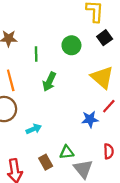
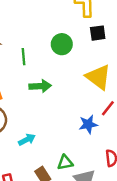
black square: (105, 38) -> (98, 33), turned 32
green arrow: (49, 82) -> (40, 86), turned -114

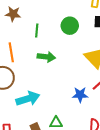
cyan arrow: (27, 140) -> (28, 99), size x1.6

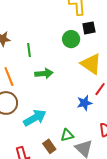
green circle: (70, 26) -> (71, 39), moved

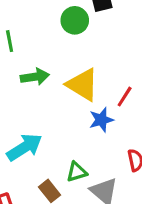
yellow triangle: (91, 64) -> (83, 85), moved

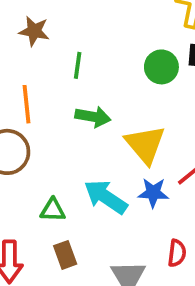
cyan arrow: (24, 147) -> (106, 197), moved, turned -132
green triangle: (77, 172) -> (53, 210), moved

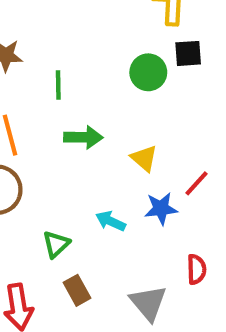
yellow triangle: (145, 144) -> (144, 158), size x0.6
cyan arrow: (106, 197) -> (111, 221), size x0.6
green triangle: (53, 210) -> (56, 244), turned -36

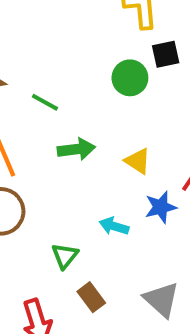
green line: (58, 85) -> (45, 102), turned -52

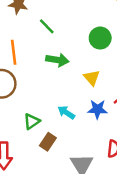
green circle: (130, 78) -> (100, 38), moved
brown rectangle: (91, 297) -> (48, 142), moved, turned 54

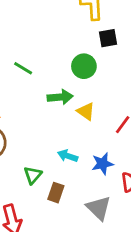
green arrow: (57, 60) -> (60, 97), moved
blue star: (97, 109) -> (103, 164), moved

